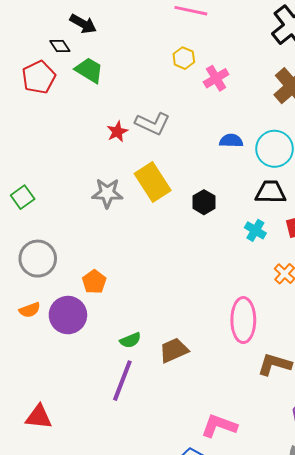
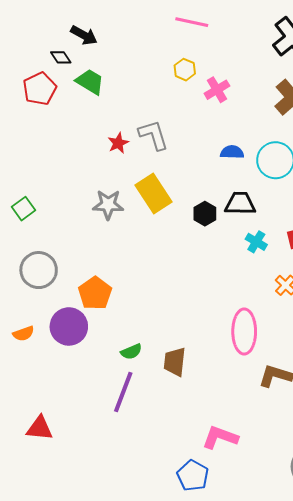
gray L-shape: (153, 124) -> (153, 135), turned -132
black trapezoid: (270, 192) -> (240, 204), moved
orange pentagon: (94, 282) -> (95, 293), size x1.4
orange semicircle: (30, 310) -> (24, 334), moved
brown trapezoid: (174, 350) -> (175, 362), turned -60

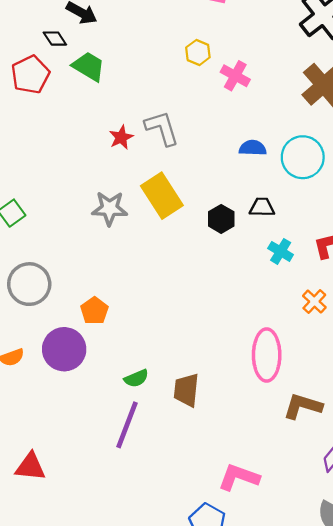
pink cross: (217, 90) -> (235, 76), turned -30
black trapezoid: (240, 204) -> (262, 207), size x0.7
orange pentagon: (95, 293) -> (94, 311), size x0.7

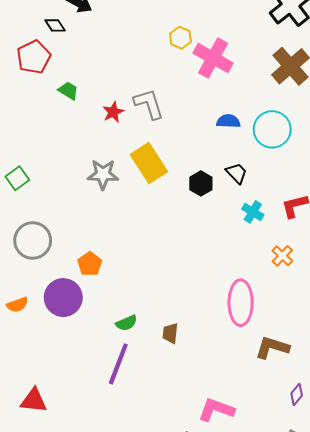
green trapezoid: (89, 66) -> (68, 91), moved, size x0.7
pink cross: (235, 76) -> (213, 58), size x1.5
black trapezoid: (262, 207) -> (237, 173), turned 45
brown trapezoid: (186, 390) -> (170, 333), size x0.7

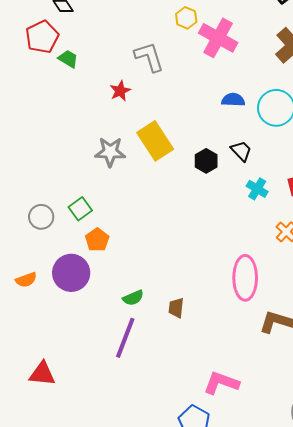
green trapezoid: (68, 91) -> (68, 59), moved
gray L-shape: (149, 104) -> (149, 57), moved
green square: (17, 178) -> (80, 209), moved
gray circle: (33, 240) -> (41, 217), size x0.7

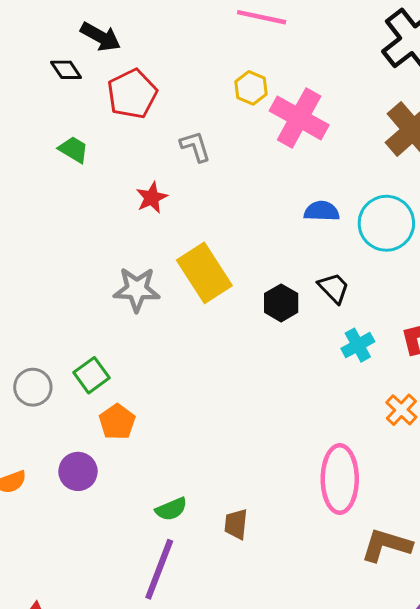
red pentagon: (42, 37) -> (132, 94), moved
gray L-shape: (149, 57) -> (195, 147), size x0.7
cyan cross: (257, 189) -> (358, 345), turned 30
purple circle: (71, 273) -> (78, 471), size x0.7

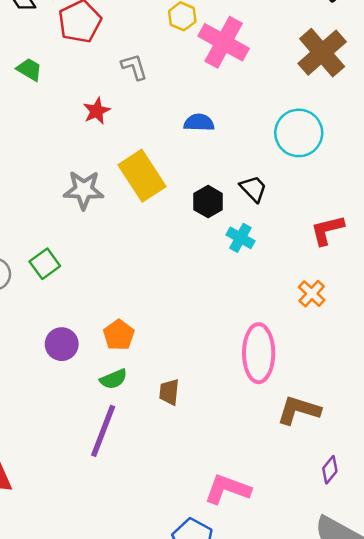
blue semicircle: (322, 211) -> (199, 123), moved
cyan cross: (358, 345) -> (240, 238), moved, turned -32
orange pentagon: (117, 422) -> (119, 335), moved
purple circle: (78, 471) -> (62, 344), moved

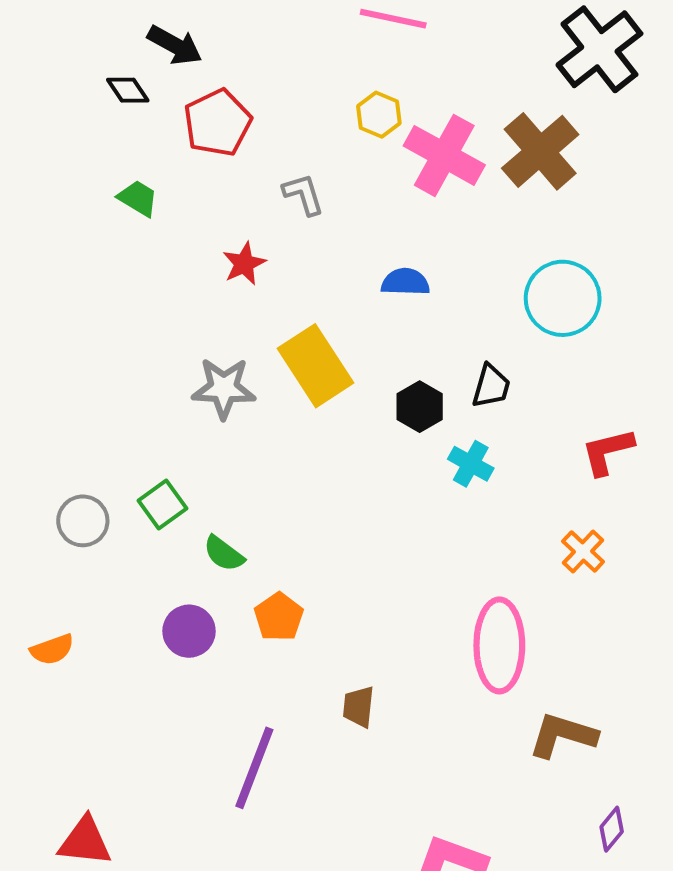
brown cross: (322, 53) -> (540, 151), moved
black trapezoid: (253, 189) -> (491, 386), turned 60
green semicircle: (113, 379) -> (224, 554), moved, turned 60

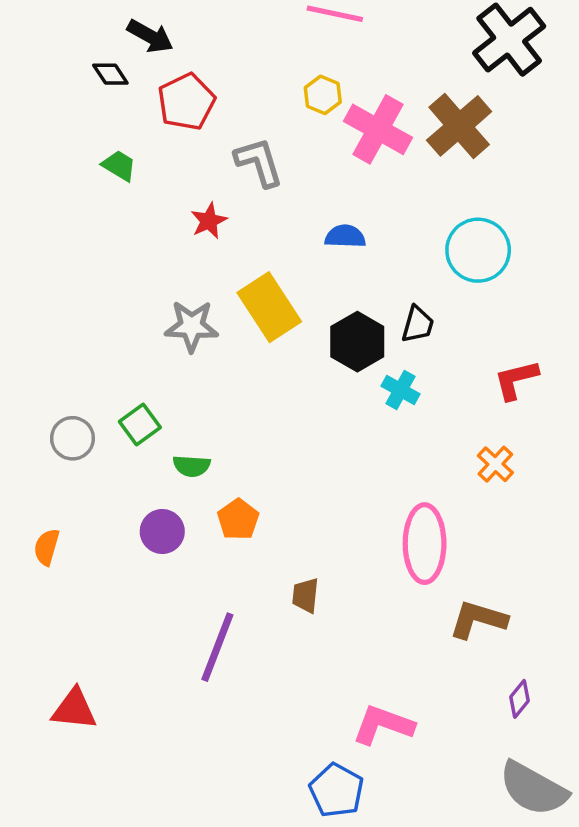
gray L-shape: (303, 194) -> (259, 162), size x1.4
black hexagon: (420, 407) -> (357, 342), size x1.4
green semicircle: (224, 554) -> (192, 466), turned -33
orange semicircle: (52, 650) -> (47, 547), turned 126

